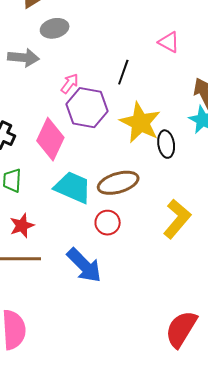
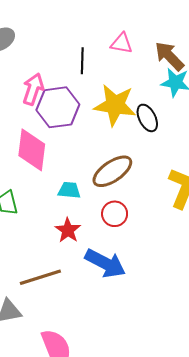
pink triangle: (169, 42) -> (121, 43), moved
pink arrow: (70, 84) -> (33, 89), size x1.4
cyan trapezoid: (73, 187) -> (69, 190), size x0.6
red star: (22, 226) -> (68, 230), moved

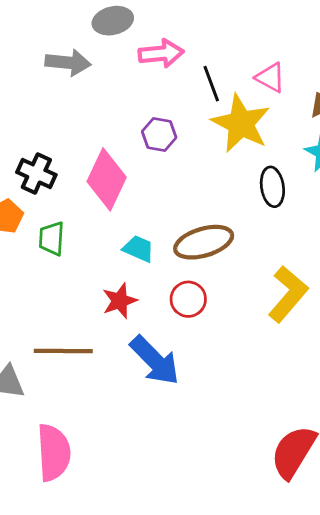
black line: (82, 61) -> (211, 84), turned -40
pink arrow: (33, 89) -> (161, 53), moved, turned 48
yellow star: (115, 105) -> (241, 123), moved
purple hexagon: (58, 107) -> (159, 134), size x0.6

